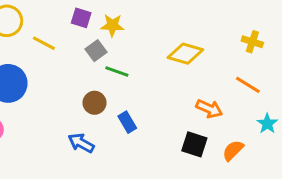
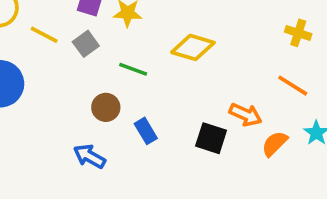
gray square: (96, 51) -> (86, 44), moved
yellow diamond: (185, 54) -> (193, 47), moved
black square: (194, 144) -> (211, 138), moved
orange semicircle: (233, 150) -> (275, 144), moved

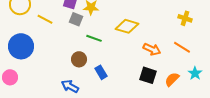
gray square: (86, 44) -> (76, 19), moved, turned -32
orange arrow: (246, 115) -> (152, 49), moved
black square: (211, 138) -> (148, 75), moved

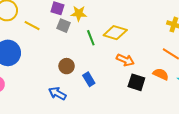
green line: (94, 38) -> (91, 38), moved, turned 49
orange arrow: (152, 49) -> (125, 60), moved
orange semicircle: (172, 79) -> (161, 74), moved, turned 70

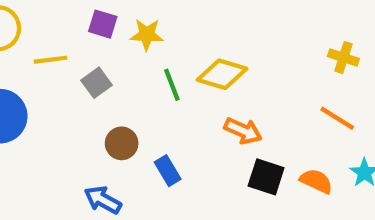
yellow line: (32, 26) -> (50, 60), turned -35
gray square: (63, 26) -> (96, 83), moved, turned 32
orange semicircle: (161, 74) -> (316, 181), moved

